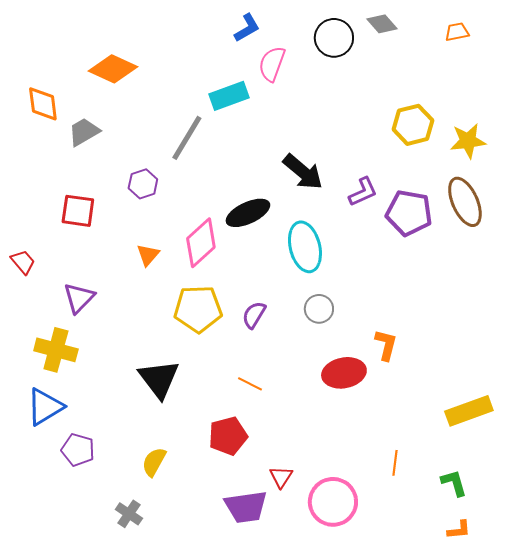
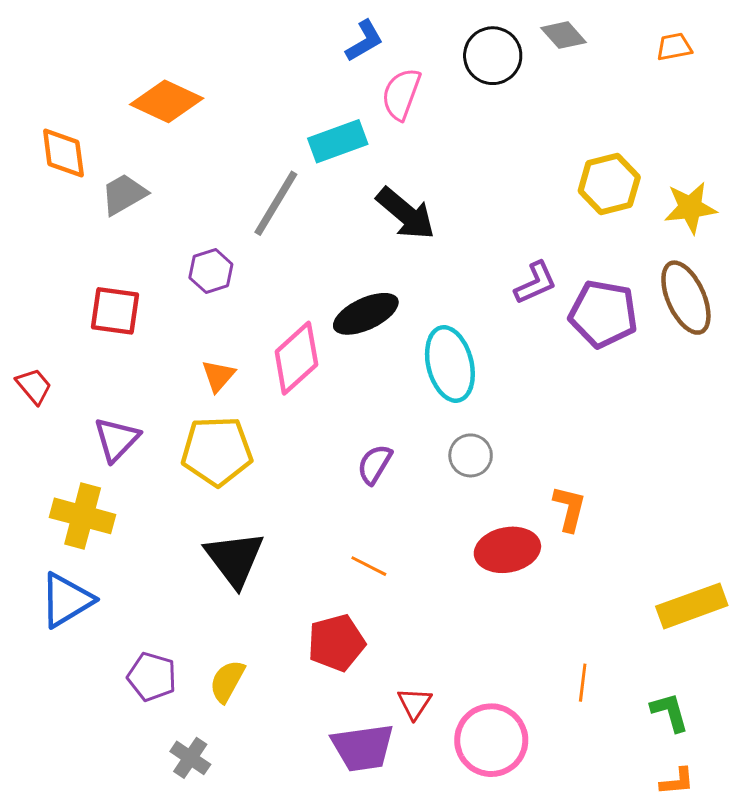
black arrow: (303, 172) -> (406, 214), moved
yellow pentagon: (198, 309) -> (217, 451), moved
purple pentagon: (78, 450) -> (152, 677), moved

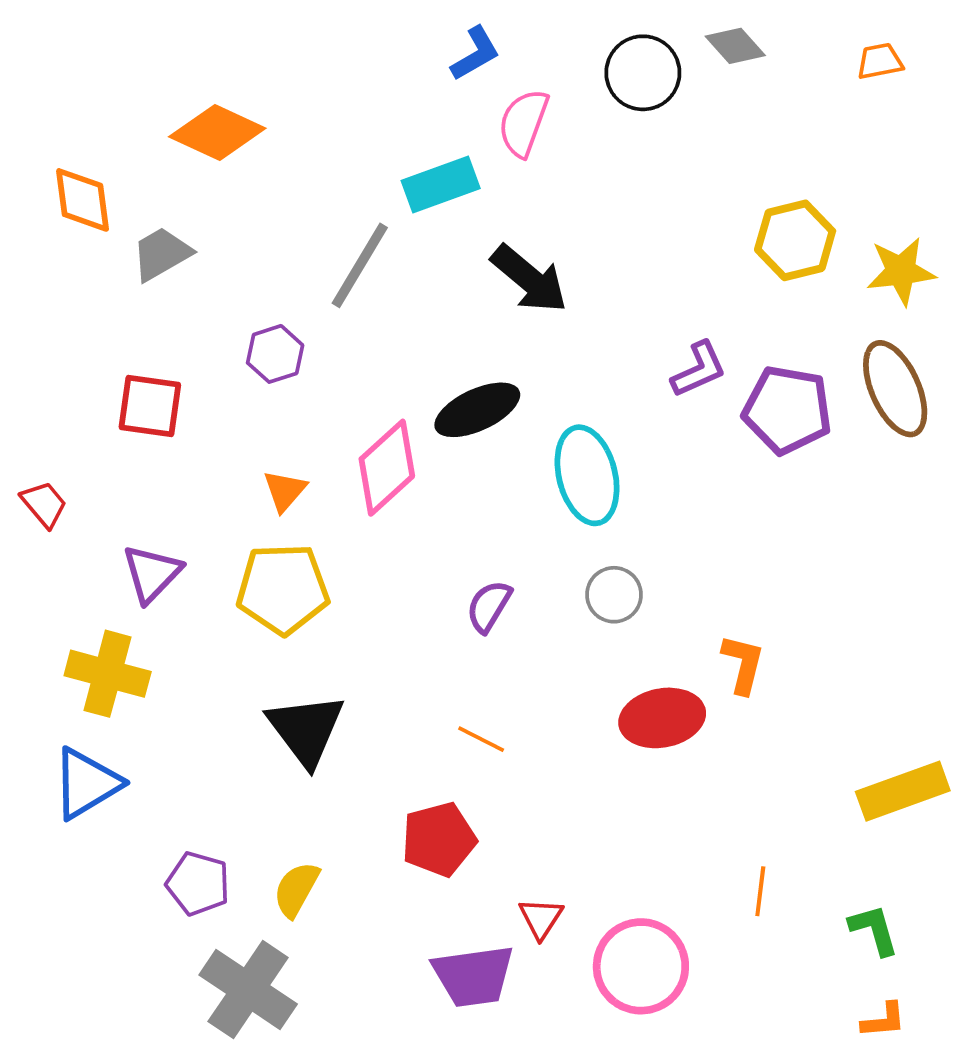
gray cross: (190, 758) -> (248, 989), size x1.8

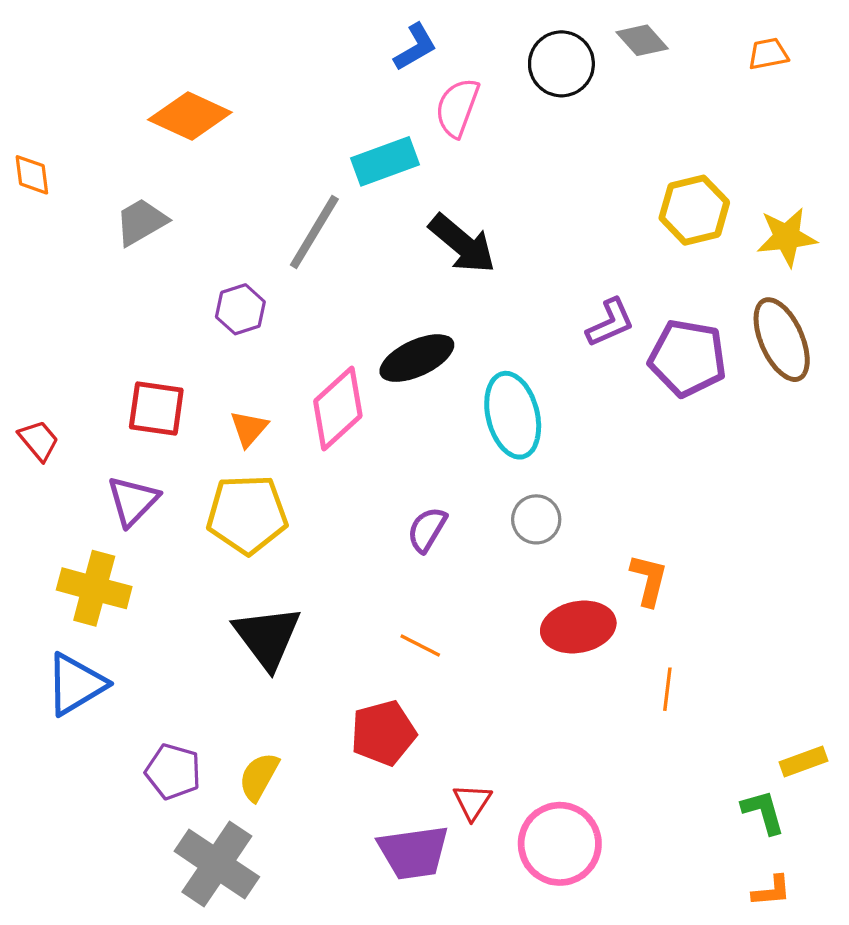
orange diamond: (83, 200) -> (32, 175), moved, size x0.7
red square: (150, 406) -> (156, 408), moved
yellow rectangle: (903, 791) -> (804, 761), moved, size x0.6
orange line: (760, 891) -> (667, 689), moved

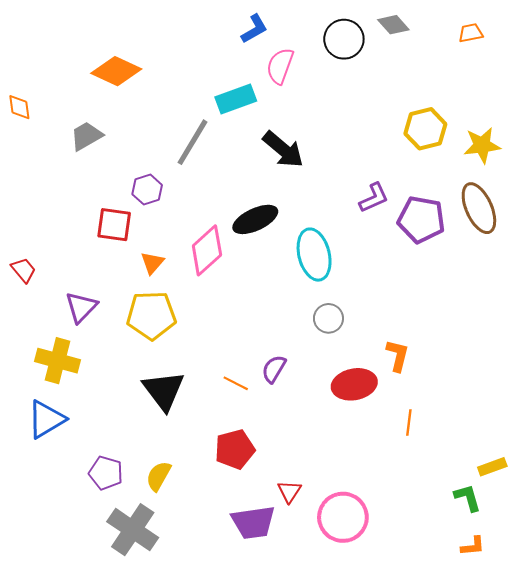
red square: (156, 408) -> (114, 225), moved
purple semicircle: (427, 530) -> (274, 369), moved
orange line: (420, 645) -> (236, 383), moved

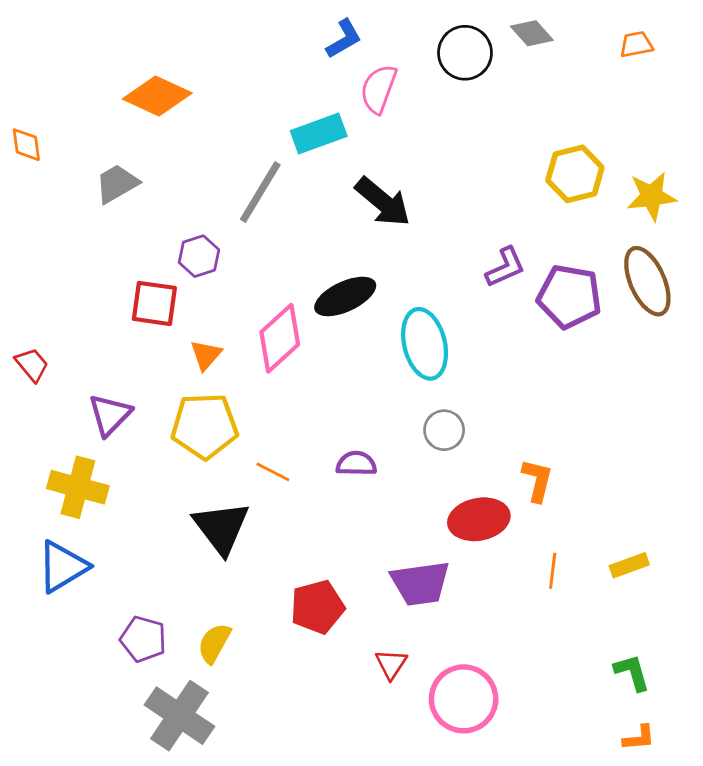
purple semicircle: (274, 369) -> (356, 464), moved, turned 60
orange line: (236, 383) -> (273, 472), moved
yellow rectangle: (492, 467) -> (629, 565), moved
purple trapezoid: (253, 522) -> (420, 583), moved

